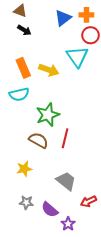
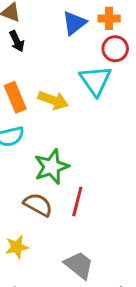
black arrow: (24, 30) -> (17, 41), turned 32

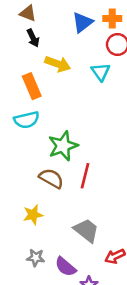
cyan triangle: (95, 81) -> (101, 72), size x0.7
yellow arrow: (53, 100) -> (58, 64), moved

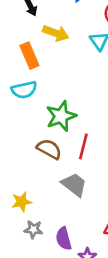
yellow star: (33, 215) -> (21, 202), moved
gray trapezoid: (86, 230) -> (74, 185), moved
purple semicircle: (66, 267) -> (64, 239), turned 35

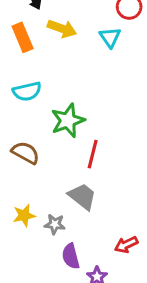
orange rectangle: (29, 56) -> (23, 37), moved
brown semicircle: (49, 149) -> (25, 153), moved
gray star: (33, 229) -> (55, 224), moved

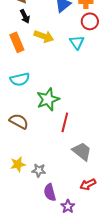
gray trapezoid: (82, 196) -> (82, 151), moved

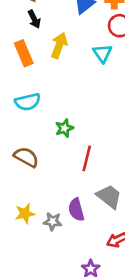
yellow arrow: (44, 36) -> (59, 45), turned -90
green star: (48, 99) -> (64, 128), size x0.6
purple semicircle: (50, 192) -> (76, 210), moved

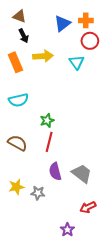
yellow arrow: (59, 45) -> (43, 56), turned 66
red line: (87, 158) -> (49, 142), moved
purple semicircle: (76, 210) -> (55, 171), moved

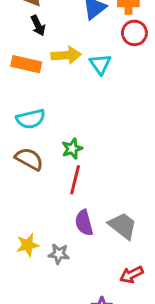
orange rectangle: (15, 62) -> (26, 64), turned -54
cyan triangle: (77, 62) -> (100, 64), moved
brown semicircle: (17, 143) -> (29, 159), moved

